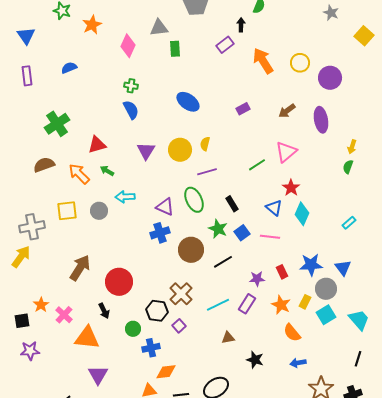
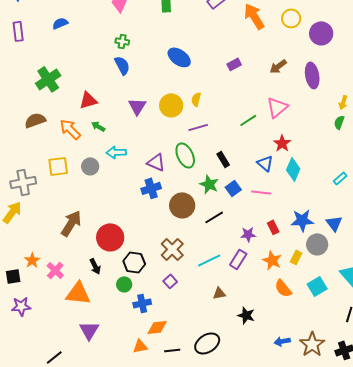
black hexagon: (157, 311) -> (134, 262), moved
cyan square: (326, 315) -> (317, 286), moved
blue arrow: (298, 363) -> (282, 341), moved

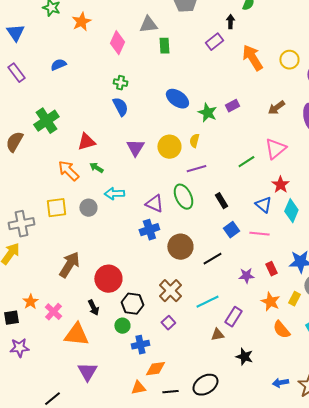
purple rectangle: (18, 31) -> (16, 73), turned -30
brown semicircle: (35, 120) -> (14, 142), moved, turned -40
green star: (209, 184) -> (207, 113), moved
purple rectangle: (238, 259) -> (233, 317), moved

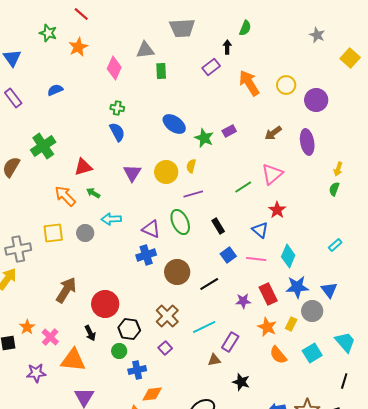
cyan diamond: (291, 211) -> (288, 256), moved
red rectangle: (271, 269) -> (268, 294), size x1.5
purple star: (19, 348) -> (36, 373), moved

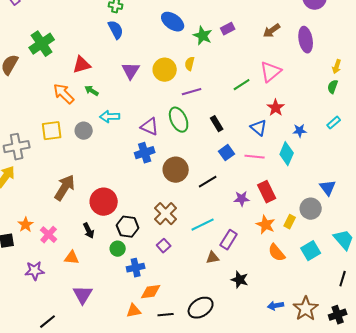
cyan rectangle: (335, 245) -> (334, 123), moved
blue star: (297, 287) -> (300, 131), moved, size x0.6
orange triangle: (73, 360) -> (72, 258), size x0.6

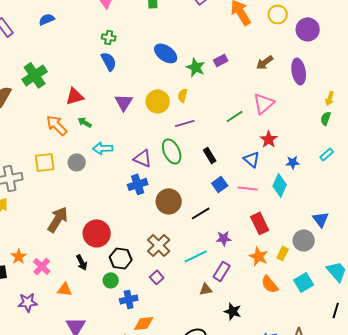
purple star: (242, 199) -> (224, 238), moved

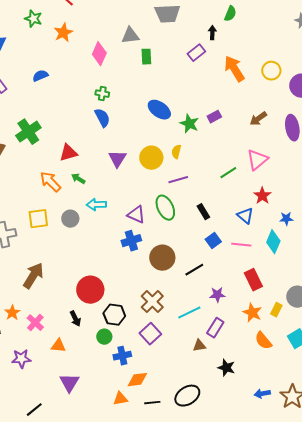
brown arrow: (58, 219) -> (33, 276), moved
purple square: (157, 277) -> (150, 334), size x1.5

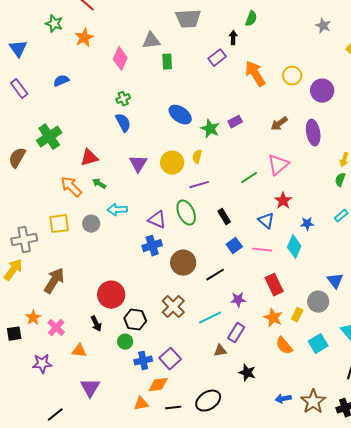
green cross: (102, 94) -> (123, 99), turned -32
purple square: (150, 334) -> (170, 359), moved

